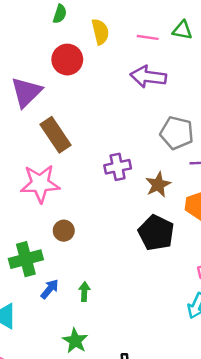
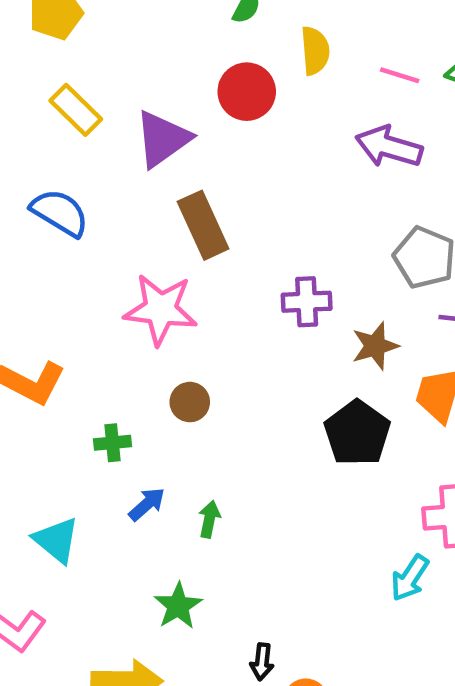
green cross: (26, 259) -> (112, 443), size x0.6

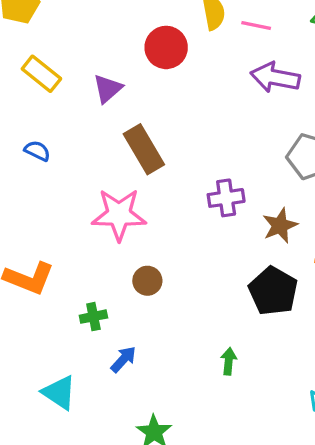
pink line: (400, 75) -> (256, 26), moved
purple triangle: (163, 139) -> (108, 89), size x0.7
blue semicircle: (60, 213) -> (37, 151), size x0.6
green arrow: (209, 519) -> (229, 361), moved

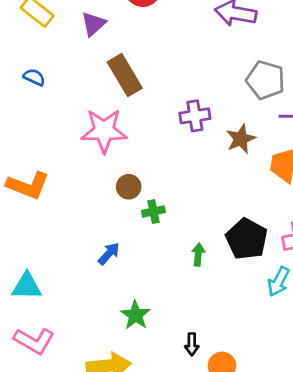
black pentagon: (273, 291) -> (247, 239), moved
green cross: (93, 317) -> (153, 212), moved
cyan triangle: (59, 393) -> (27, 286), moved, turned -32

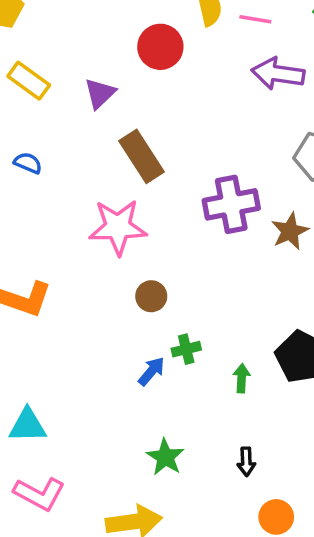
purple cross: (195, 116) -> (231, 204), size x1.4
green cross: (153, 212) -> (186, 349), moved
blue arrow: (109, 254) -> (151, 371), moved
black arrow: (192, 344) -> (246, 462), moved

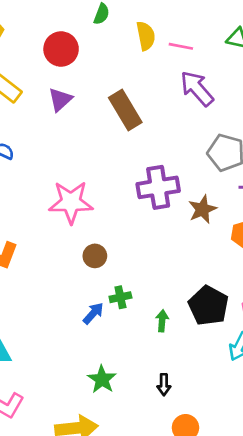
red circle: (160, 47) -> (61, 49), moved
purple arrow: (278, 74) -> (197, 88), turned 39
brown rectangle: (141, 156) -> (125, 110), moved

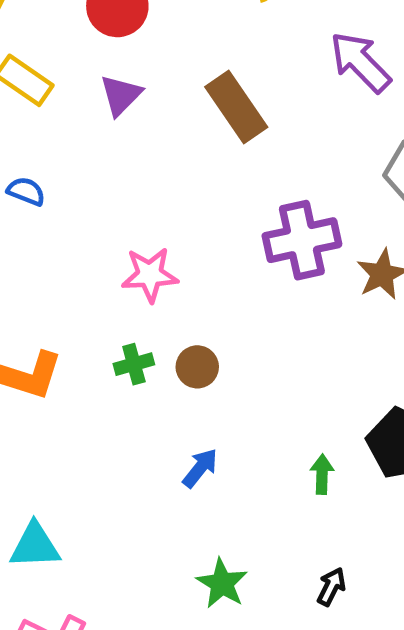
pink star: (71, 202) -> (150, 275), size x0.7
green cross: (120, 297) -> (134, 364), moved
black arrow: (164, 385) -> (331, 587), turned -150

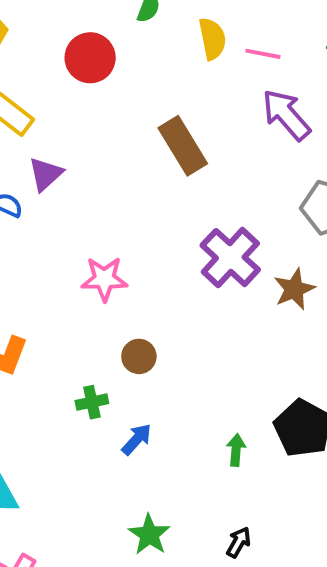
purple triangle: (121, 95) -> (46, 174), moved
purple cross: (302, 240) -> (230, 258), turned -38
green cross: (134, 364) -> (92, 402), moved

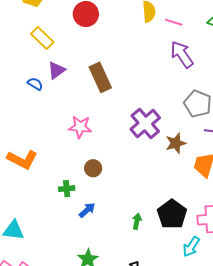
brown rectangle: (183, 146) -> (100, 77), moved

